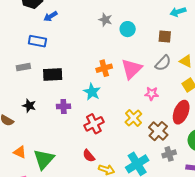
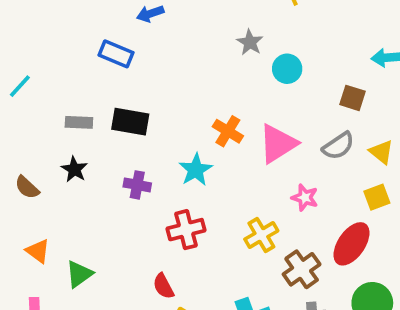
gray rectangle: (23, 67) -> (79, 122), moved
orange cross: (104, 68) -> (228, 131), turned 35
green triangle: (44, 159) -> (79, 274), size x0.7

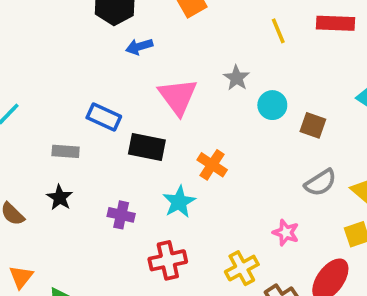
blue rectangle: (116, 54) -> (104, 117), moved
brown square: (353, 98) -> (313, 125), moved
black rectangle: (130, 122) -> (147, 147), moved
pink triangle: (278, 144) -> (178, 97), moved, turned -36
orange triangle: (38, 251) -> (21, 277), turned 30

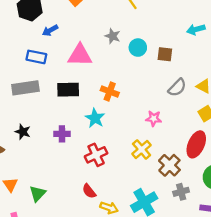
pink triangle: (178, 97) -> (80, 55), turned -40
blue rectangle: (104, 117) -> (36, 57), moved
gray rectangle: (66, 151) -> (25, 88), moved, size x1.6
pink star: (286, 233) -> (154, 118), moved

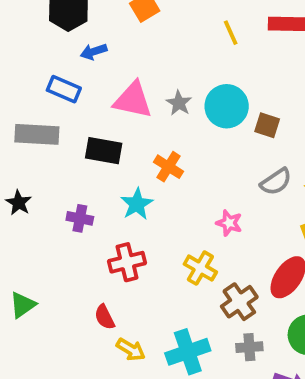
gray star: (113, 36) -> (179, 103), moved
cyan circle: (138, 48) -> (227, 106), size x1.5
yellow cross: (142, 149) -> (200, 268), turned -30

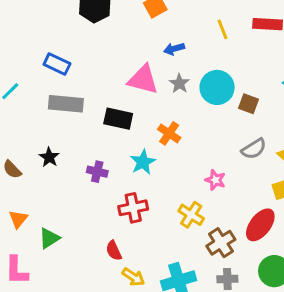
blue arrow: (94, 52) -> (174, 49), moved
blue rectangle: (64, 89) -> (57, 64), moved

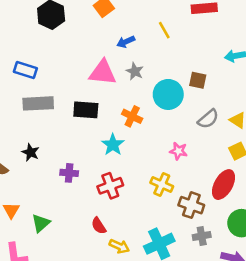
yellow line: (223, 29) -> (164, 30), moved
cyan circle: (217, 87) -> (168, 94), moved
purple cross: (97, 172) -> (69, 173), moved
brown cross: (221, 243) -> (191, 205), turned -30

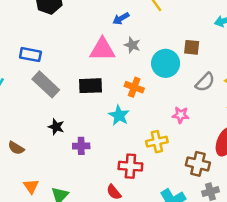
gray rectangle: (38, 103) -> (46, 84), turned 52
black star: (31, 152) -> (56, 127), moved
yellow cross: (162, 185) -> (157, 142), moved, turned -30
red cross: (110, 186) -> (130, 166), moved, turned 30

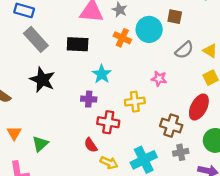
orange cross: (134, 87) -> (122, 38), moved
black star: (56, 127) -> (42, 80), size x1.6
purple cross: (81, 146) -> (89, 99), moved

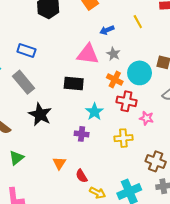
gray rectangle: (36, 39) -> (24, 82), moved
red cross: (108, 122) -> (126, 101), moved
orange triangle: (14, 133) -> (59, 163), moved
green triangle: (40, 144) -> (16, 158), moved

